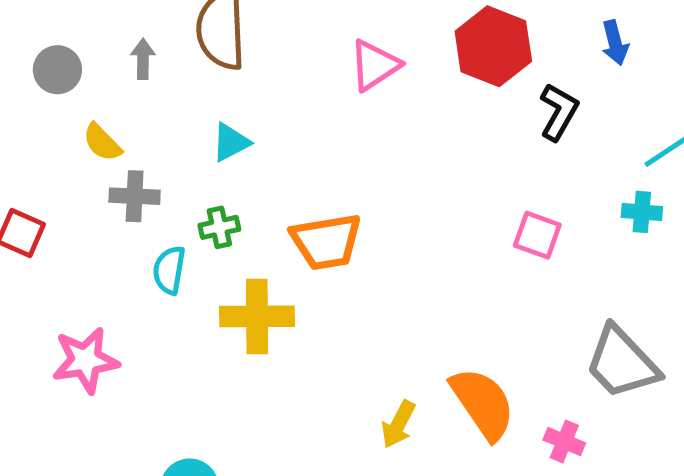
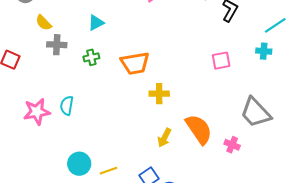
pink square: (537, 235) -> (221, 61), turned -30
cyan semicircle: (169, 270) -> (67, 106), moved
yellow cross: (257, 316) -> (159, 94), moved, size x0.7

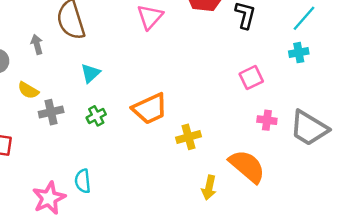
pink cross: (232, 145) -> (267, 120), moved

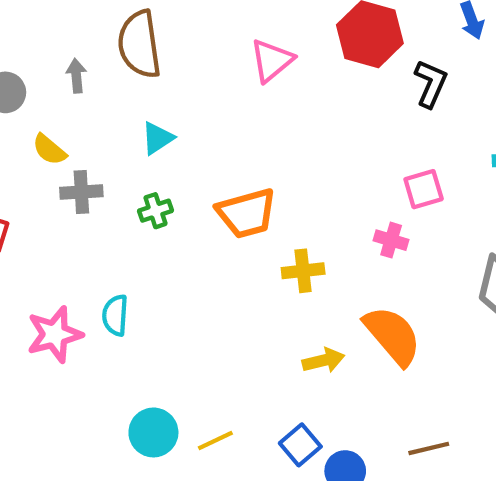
pink cross: (267, 120) -> (391, 240), moved
yellow arrow: (209, 188) -> (323, 361), turned -125

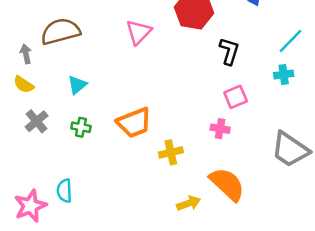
brown semicircle: (139, 44) -> (61, 31), turned 90
black L-shape: (431, 84) -> (229, 51), moved
yellow semicircle: (49, 150) -> (24, 85), moved
gray cross: (81, 192) -> (37, 121), turned -30
green cross: (155, 211) -> (81, 127), turned 36

